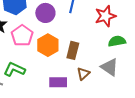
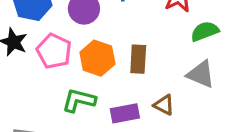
green L-shape: (14, 69) -> (79, 100), moved
brown triangle: (83, 74) -> (164, 105), moved, turned -40

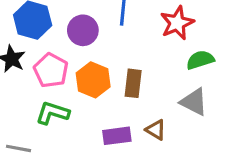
green L-shape: (79, 100) -> (53, 113), moved

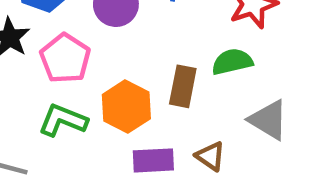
green semicircle: (200, 60) -> (232, 62), moved
orange hexagon: (93, 80) -> (126, 107), moved

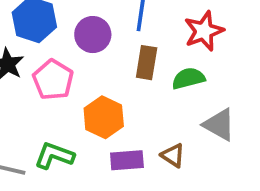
brown rectangle: (183, 86) -> (147, 63), moved
green L-shape: (63, 120) -> (54, 156), moved

